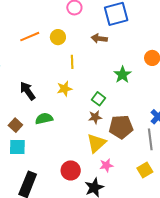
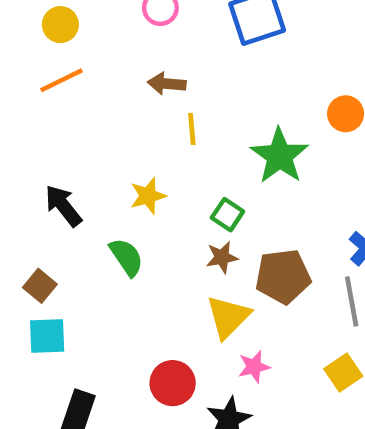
yellow circle: (58, 37) -> (60, 25), moved
brown arrow: (99, 38) -> (167, 84), moved
yellow line: (72, 62) -> (192, 129), moved
green star: (122, 75) -> (279, 156), size x1.4
green semicircle: (44, 119) -> (126, 257), moved, turned 72

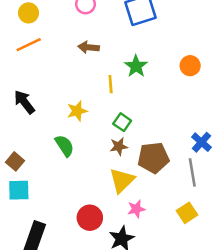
yellow line: (192, 129) -> (111, 84), moved
green star: (279, 156) -> (136, 66), moved, size x0.7
black arrow: (63, 206) -> (24, 102), moved

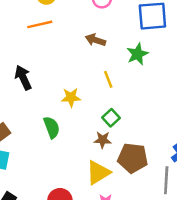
green star: (136, 66) -> (137, 54), moved
yellow line: (111, 84) -> (108, 79), turned -30

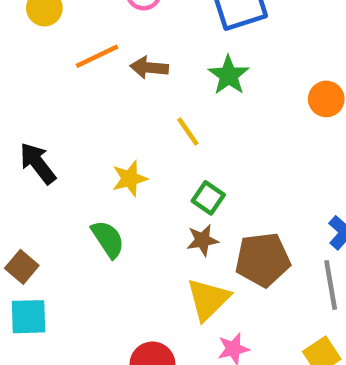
orange line: (40, 24) -> (97, 56), moved

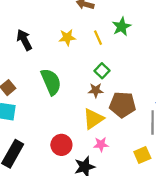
green star: (229, 75) -> (122, 27), moved
yellow star: (130, 179) -> (67, 37), moved
green semicircle: (108, 239) -> (51, 82), size x1.4

